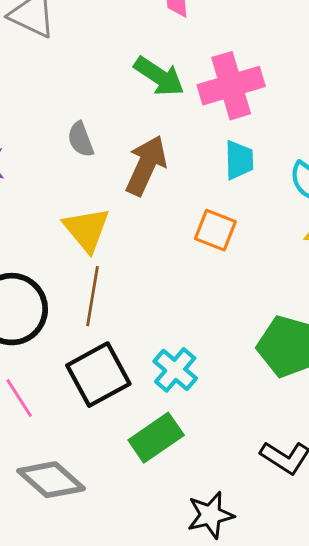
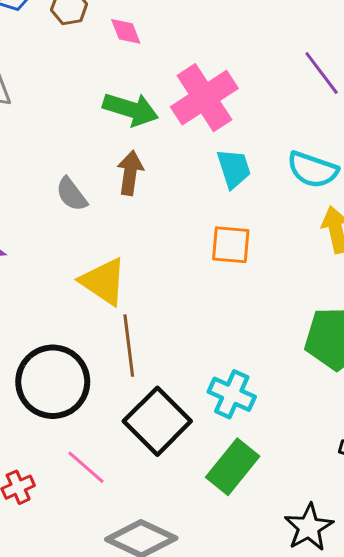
brown arrow: (146, 165) -> (130, 173), moved, size x0.7

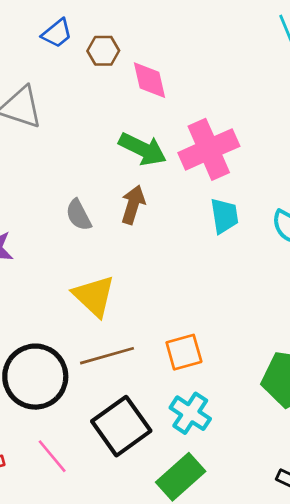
pink diamond: (126, 31) -> (150, 80), size x1.4
orange square: (231, 245) -> (184, 352), moved, turned -30
brown line: (129, 346) -> (107, 356), turned 72

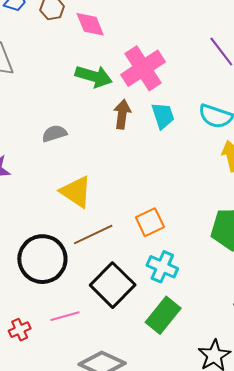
brown arrow: (133, 205) -> (122, 114), moved
gray semicircle: (79, 215) -> (54, 133), turned 110
pink line: (52, 456) -> (65, 316), turned -56

